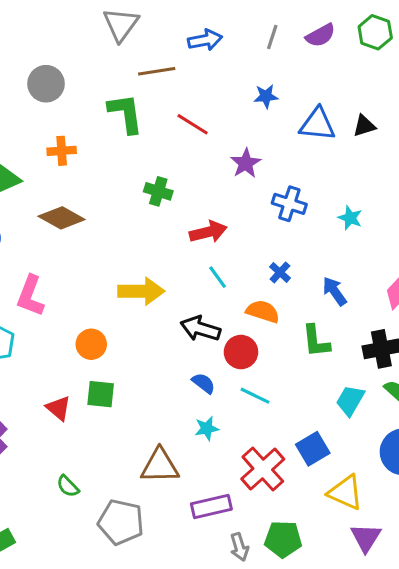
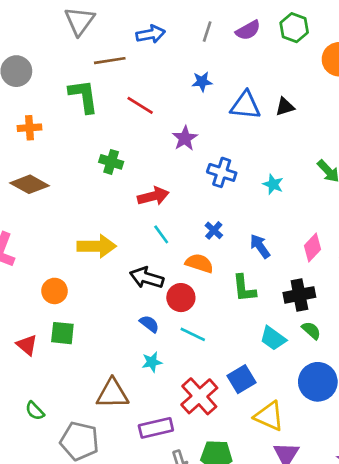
cyan trapezoid: (350, 400) -> (273, 338), turned -84

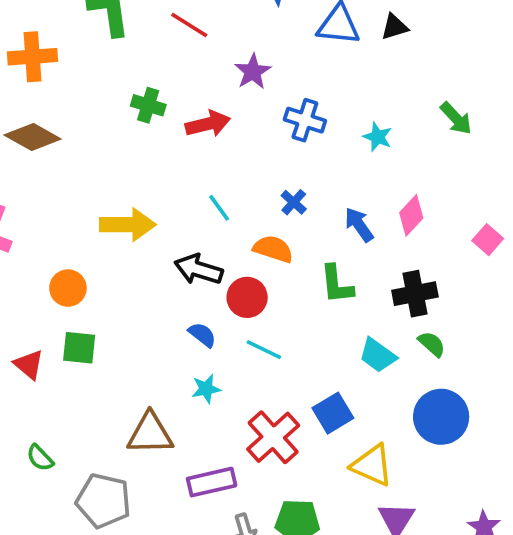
orange cross: (29, 128) -> (33, 57), size x1.4
red arrow: (153, 196) -> (208, 124), moved
pink diamond: (313, 248) -> (411, 215), moved

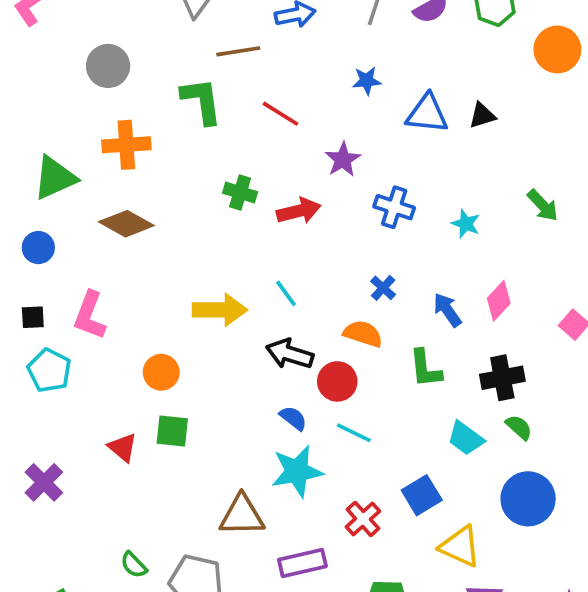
cyan line: (219, 208) -> (286, 293), moved
cyan star: (206, 389) -> (297, 471), size x1.8
red cross: (273, 437) -> (363, 519), size x0.7
green semicircle: (40, 458) -> (134, 565), moved

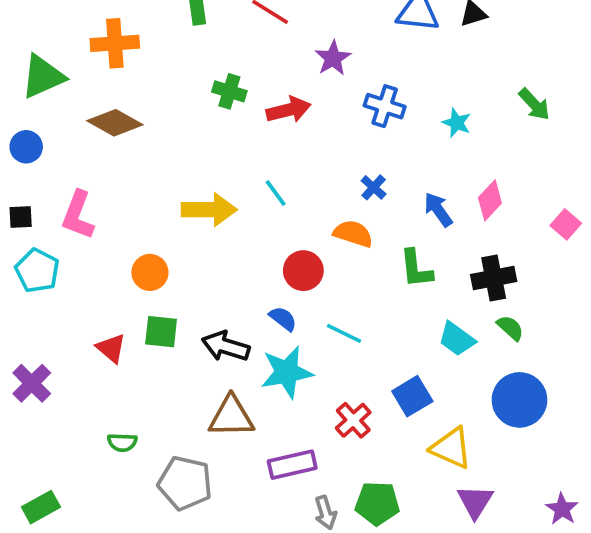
black arrow: (290, 354) -> (226, 346), moved
red circle: (337, 381) -> (303, 271), moved
green semicircle: (134, 565) -> (122, 442), moved, turned -44

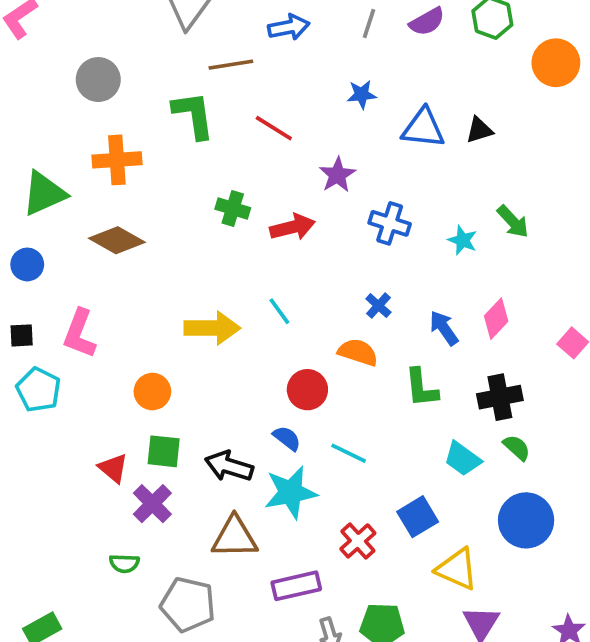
green arrow: (534, 104) -> (513, 222), moved
purple cross: (32, 383) -> (152, 504), moved

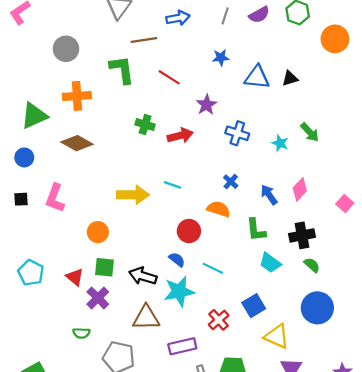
cyan line: (279, 311) -> (172, 185), turned -35
cyan pentagon: (38, 390) -> (31, 273), moved
cyan trapezoid: (462, 459) -> (270, 263), moved

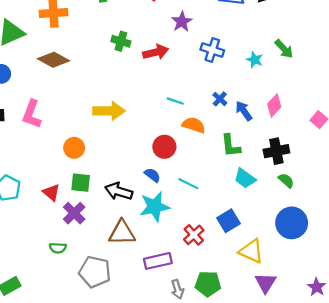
blue cross: (231, 182) -> (220, 99), moved
cyan line: (172, 185) -> (175, 101), moved

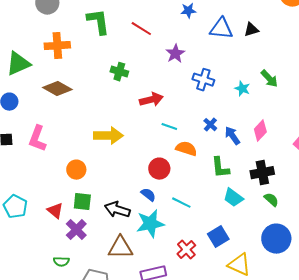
red arrow: (156, 52) -> (151, 100), moved

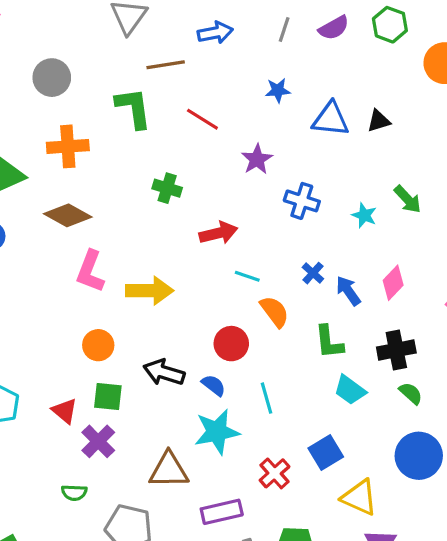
pink L-shape: (37, 139) -> (90, 271), moved
orange semicircle: (186, 149) -> (275, 312), turned 35
cyan line: (181, 203) -> (267, 398), turned 48
black arrow: (117, 210) -> (164, 372), moved

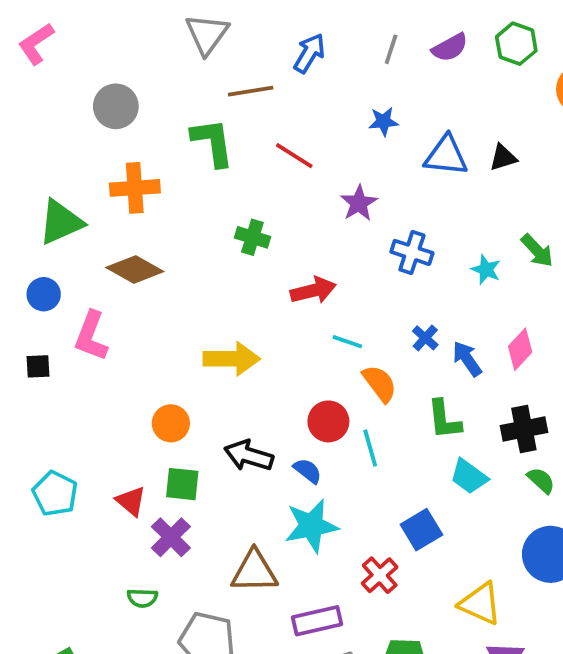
blue arrow: (215, 33) -> (309, 53), turned -48
pink L-shape: (90, 271) -> (91, 336), moved
cyan line: (267, 398) -> (370, 448), moved
blue square: (326, 453) -> (421, 530), moved

